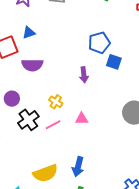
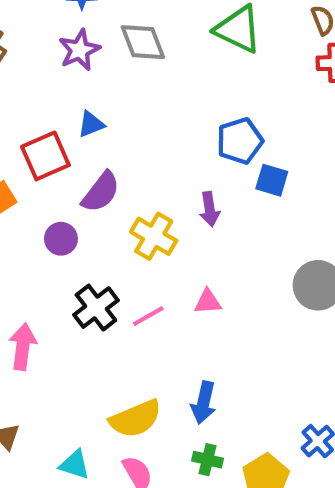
purple semicircle: (32, 65) -> (101, 192), turned -50
purple circle: (12, 99) -> (61, 239), moved
yellow cross: (56, 102) -> (154, 236), moved, size x1.5

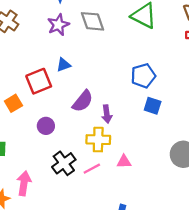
blue square: (272, 180) -> (153, 106), moved
purple semicircle: (101, 192) -> (83, 101), moved
purple arrow: (210, 209) -> (107, 114), moved
yellow cross: (154, 236) -> (98, 140), moved, turned -30

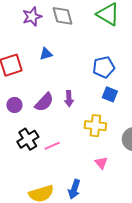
blue triangle: (64, 65) -> (46, 54), moved
purple semicircle: (83, 101) -> (44, 102), moved
yellow cross: (98, 140) -> (95, 126), moved
pink triangle: (124, 162) -> (101, 163), moved, turned 48

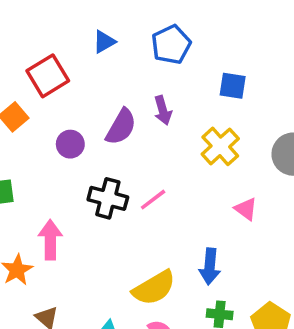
blue pentagon: (104, 67) -> (171, 45), moved
yellow cross: (95, 126) -> (220, 146), turned -35
black cross: (28, 139) -> (108, 198), turned -30

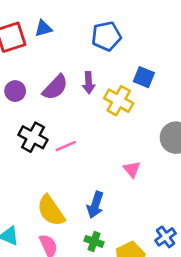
blue triangle: (104, 42) -> (43, 28), moved
yellow cross: (220, 146) -> (119, 101), moved, turned -32
yellow semicircle: (154, 288) -> (51, 211), turned 72

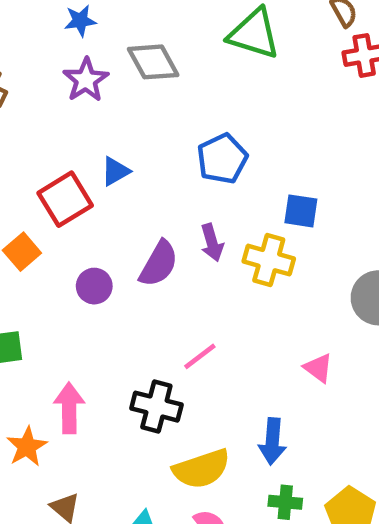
black cross: (33, 137) -> (156, 407), moved
yellow semicircle: (51, 211) -> (202, 469), turned -60

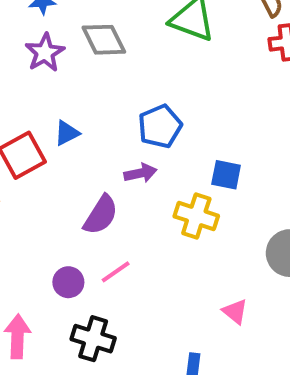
purple arrow: (212, 243) -> (140, 173), moved, turned -88
purple circle: (94, 286) -> (68, 282), moved
pink line: (200, 356) -> (116, 272), moved

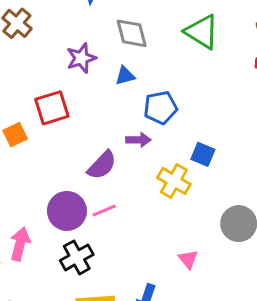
purple star: (45, 53) -> (81, 58), moved
blue triangle: (67, 133) -> (125, 76), moved
purple circle: (68, 282) -> (67, 211), size x1.6
black cross: (93, 339) -> (77, 257), turned 32

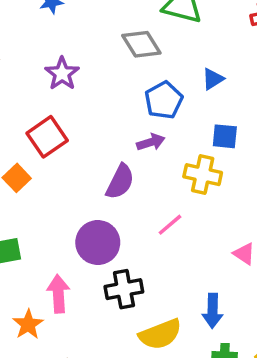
gray diamond: (132, 33) -> (141, 44), moved
blue triangle: (125, 76) -> (213, 79), moved
pink line: (104, 211) -> (170, 225), moved
black cross: (77, 257) -> (124, 289), turned 36

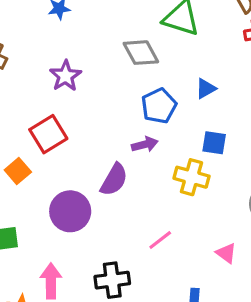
pink line: (170, 225) -> (160, 240), moved
purple circle: (98, 243) -> (70, 211), moved

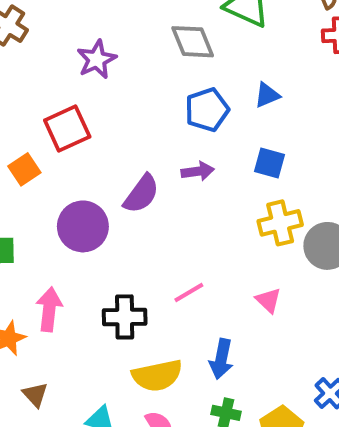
purple arrow: (145, 144) -> (198, 171), moved
yellow cross: (191, 177) -> (280, 223), moved, turned -36
pink line: (160, 240) -> (189, 293), moved

